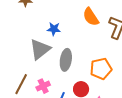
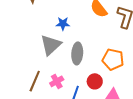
orange pentagon: (101, 69) -> (113, 59), turned 30

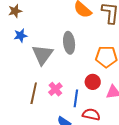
blue star: (63, 24) -> (21, 35), moved
gray ellipse: (77, 53) -> (69, 43), moved

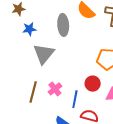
blue star: (21, 35) -> (29, 29), moved
gray ellipse: (69, 43) -> (63, 25), moved

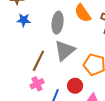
gray triangle: (44, 54) -> (65, 50), moved
brown line: (33, 92) -> (38, 61), moved

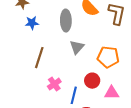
gray triangle: (65, 50) -> (77, 47), size x0.7
brown line: (38, 61) -> (39, 58), moved

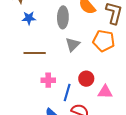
orange pentagon: (108, 57) -> (104, 41), moved
brown line: (39, 58) -> (35, 53), turned 70
pink cross: (54, 84) -> (48, 80), turned 32

